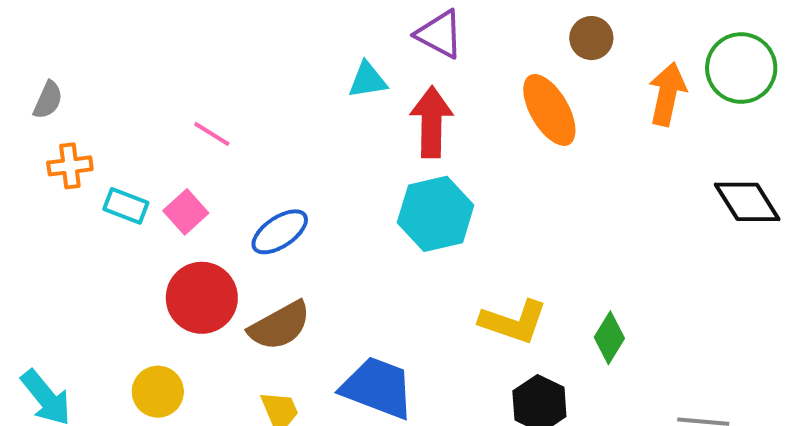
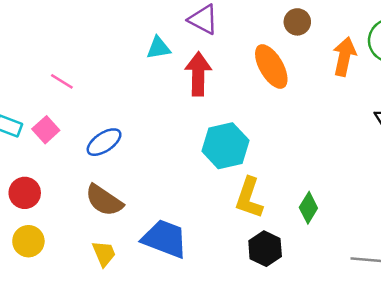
cyan hexagon: (436, 214) -> (225, 146), moved
red circle: (202, 298) -> (25, 193), moved, size x0.7
yellow L-shape: (513, 322) -> (249, 198), turned 90
brown semicircle: (280, 326) -> (104, 200), turned 63

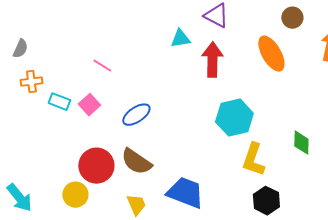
red circle: (25, 193) -> (96, 166), moved, size x1.4
green diamond: (308, 208) -> (301, 143), moved, turned -30

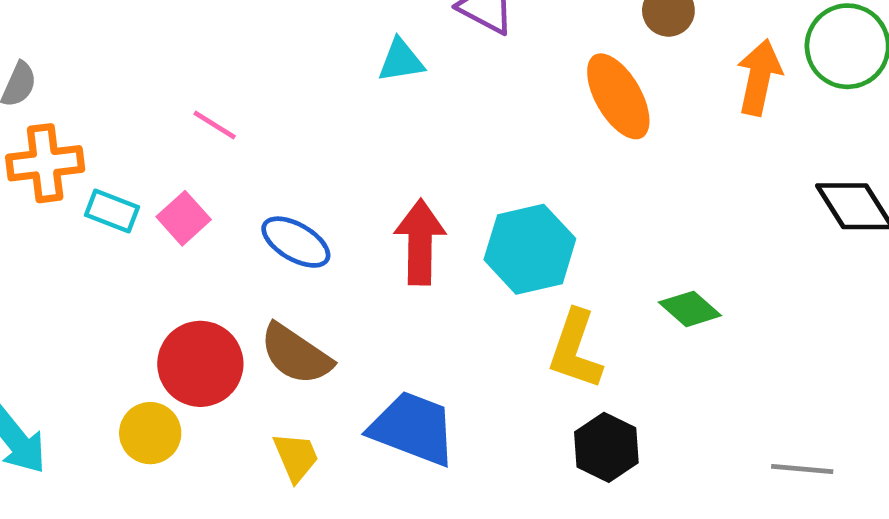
red arrow: (212, 60) -> (420, 242), moved
orange cross: (31, 82) -> (45, 163), size x1.4
blue ellipse: (136, 115) -> (296, 242), turned 64
green diamond: (301, 143) -> (690, 309), turned -50

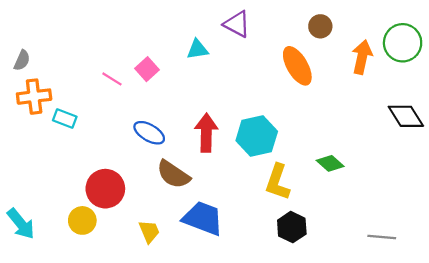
pink square: (184, 218) -> (147, 69), moved
brown semicircle: (296, 354) -> (173, 174), moved

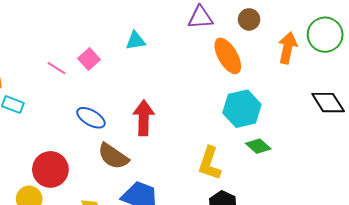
purple triangle: (237, 24) -> (200, 17), moved, turned -32
cyan hexagon: (257, 136) -> (242, 109), moved

